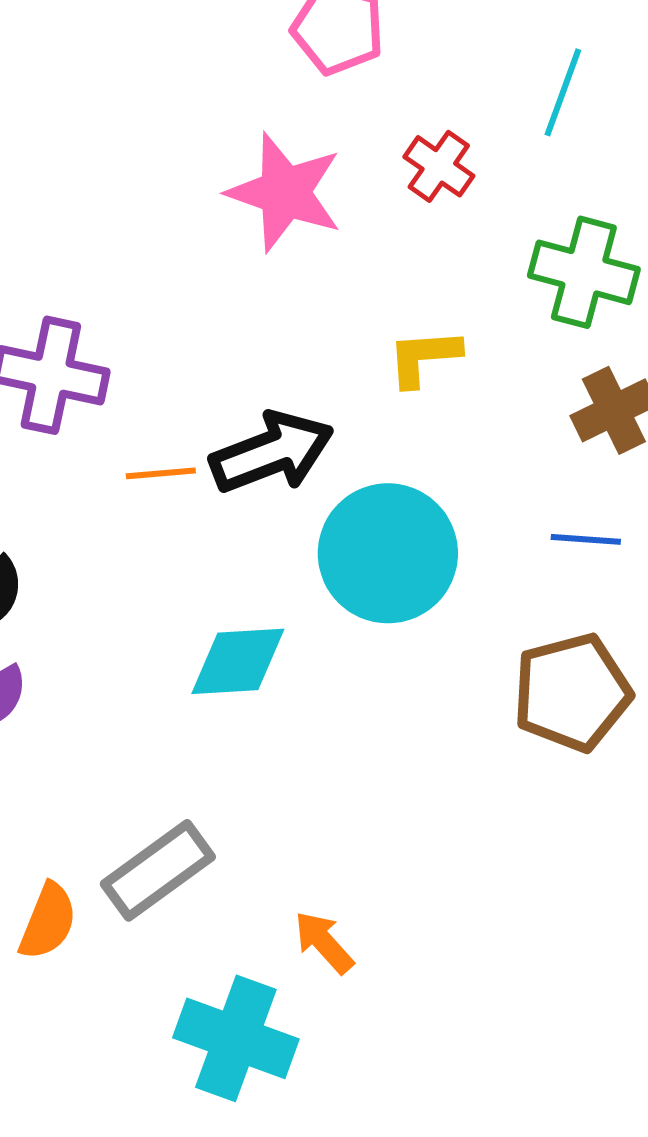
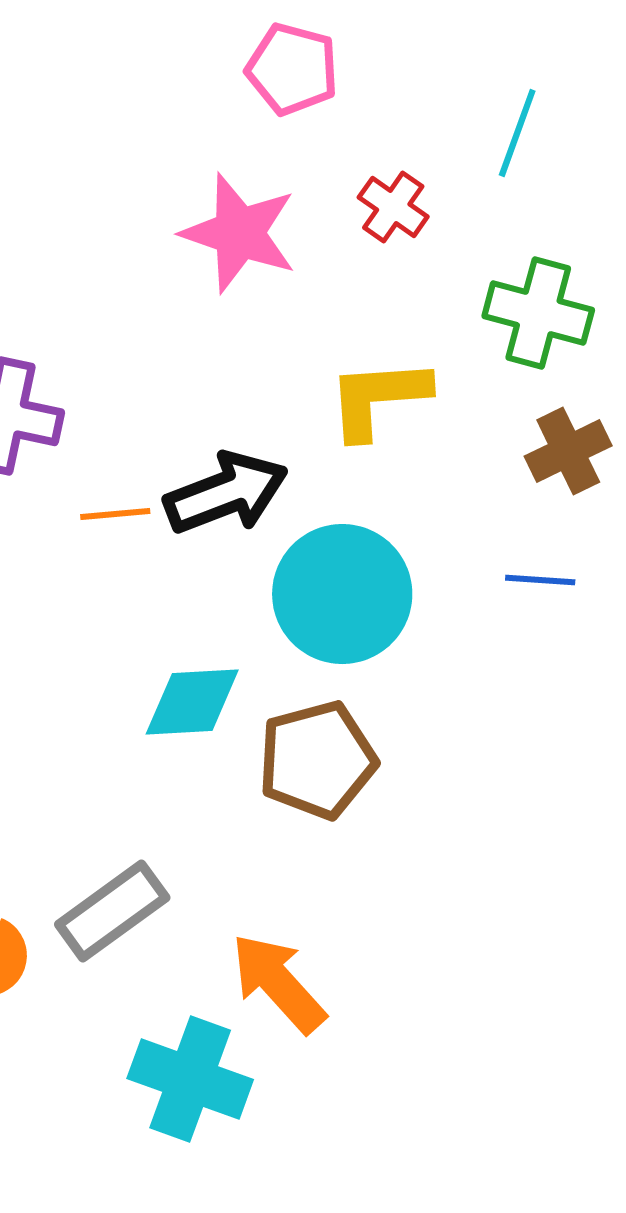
yellow L-shape: (424, 357) -> (378, 398), size x1.4
brown pentagon: (572, 692) -> (317, 760), moved
orange arrow: (324, 942) -> (278, 983), size x1.6

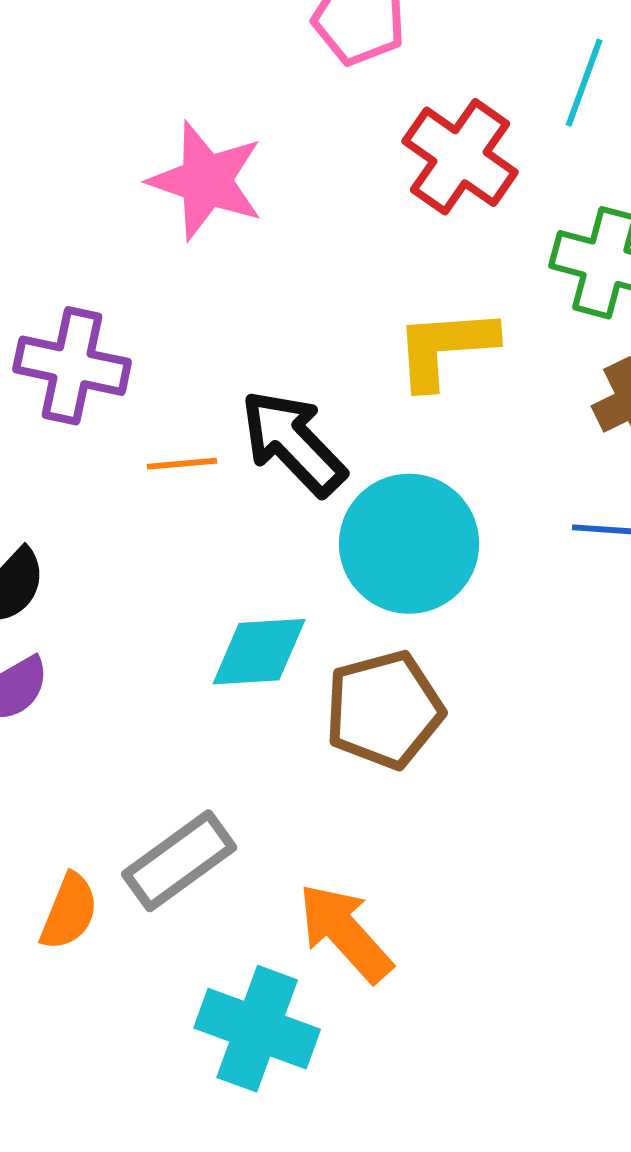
red cross: (393, 207) -> (460, 157), size x1.6
pink star: (239, 233) -> (206, 181), moved
black arrow: (226, 493) -> (293, 443), turned -113

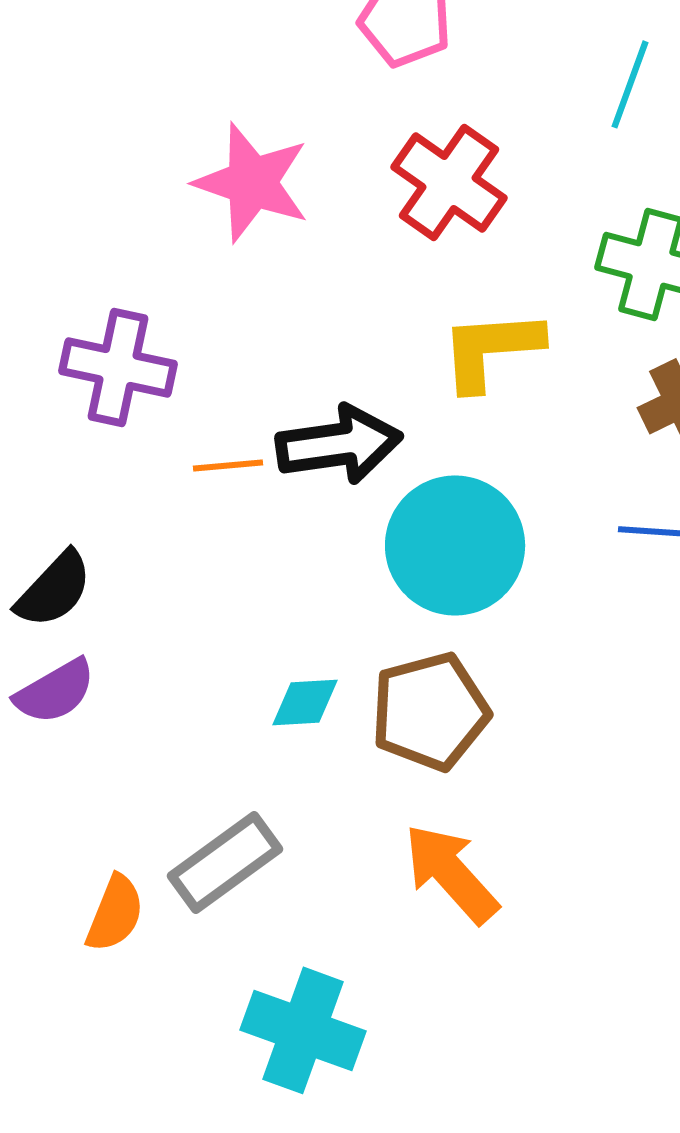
red cross: (460, 157) -> (449, 182), moved
black arrow: (293, 443) -> (339, 444), turned 126
cyan diamond: (259, 652) -> (305, 702), moved, size x0.7
orange arrow: (345, 933) -> (451, 873), moved

